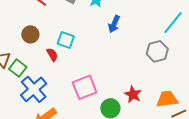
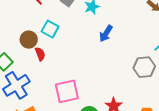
brown circle: (30, 34) -> (29, 40), moved
cyan square: (66, 40) -> (50, 29), moved

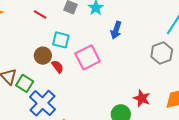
pink square: (67, 91) -> (88, 57), moved

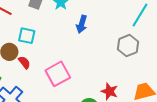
pink square: (88, 57) -> (58, 74), moved

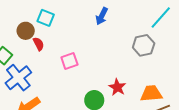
pink square: (58, 74) -> (69, 61), size x0.7

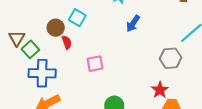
blue cross: (18, 78) -> (42, 73), turned 32
red star: (117, 87) -> (160, 90), moved

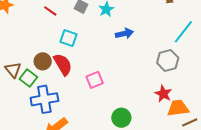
blue arrow: (133, 24) -> (124, 33), turned -126
brown circle: (56, 28) -> (43, 61), moved
red semicircle: (67, 42) -> (63, 64), size x1.6

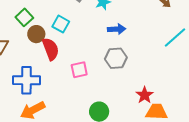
gray hexagon: (168, 60) -> (116, 58), moved
brown circle: (43, 61) -> (36, 34), moved
green square: (28, 78) -> (24, 17), moved

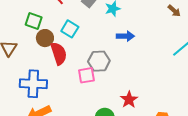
green square: (24, 17) -> (34, 21), turned -30
gray hexagon: (116, 58) -> (99, 61), moved
red star: (145, 95) -> (129, 100), moved

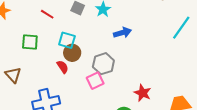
brown circle: (45, 38) -> (72, 53), moved
red semicircle: (59, 53) -> (63, 67), size x0.6

